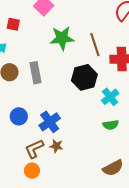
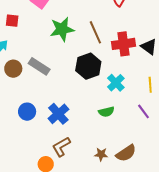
gray rectangle: (35, 73) -> (39, 66), turned -40
green semicircle: (111, 125) -> (106, 112), moved
brown star: (56, 146) -> (101, 154), moved
brown L-shape: (34, 149) -> (61, 147), moved

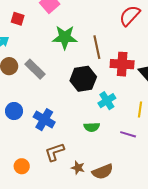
purple line: (143, 111) -> (128, 134), turned -49
blue cross: (58, 114) -> (44, 120), turned -30
brown L-shape: (61, 147) -> (55, 152), moved

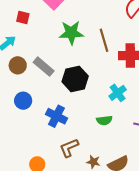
black hexagon: (83, 79) -> (75, 79), moved
blue circle: (14, 111) -> (23, 101), moved

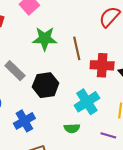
cyan cross: (118, 93) -> (87, 102), size x1.4
blue cross: (56, 116) -> (24, 121), turned 30

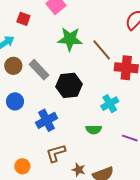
brown line: (77, 48) -> (102, 50), turned -30
cyan cross: (87, 102) -> (110, 104), size x0.7

